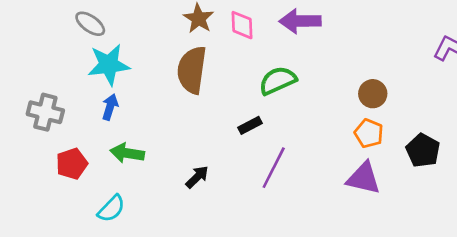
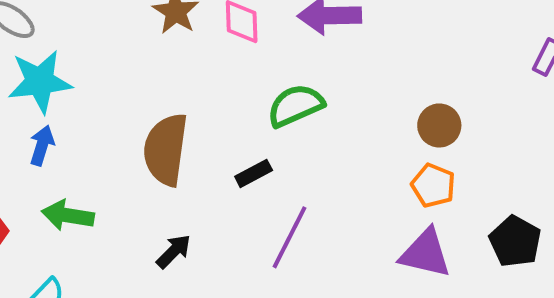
brown semicircle: (192, 70) -> (166, 149), moved
black pentagon: (423, 150) -> (515, 241), moved

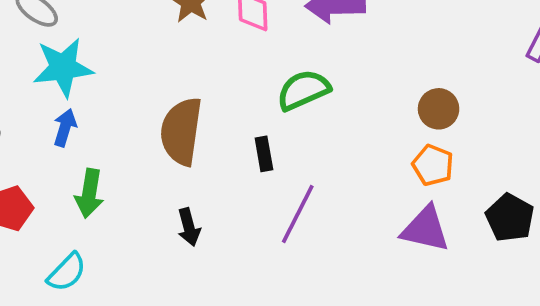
black rectangle: (254, 173) -> (264, 154), turned -72
green arrow: (68, 215) -> (89, 193), turned -90
black arrow: (174, 251) -> (189, 227), turned 120

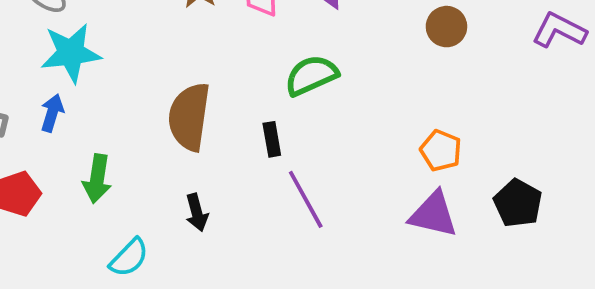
brown circle: (439, 109) -> (446, 27), moved
blue arrow: (65, 128) -> (52, 113), moved
purple line: (298, 214) -> (306, 199), turned -56
cyan semicircle: (67, 272) -> (129, 258), moved

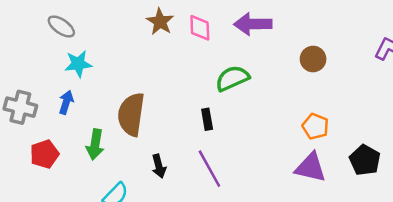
brown circle: (446, 27) -> (313, 59), moved
cyan star: (71, 53) -> (78, 64), size x0.7
brown semicircle: (189, 117) -> (131, 114), moved
purple line: (306, 199) -> (209, 169), moved

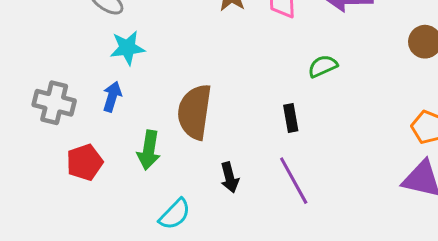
green semicircle: (232, 78) -> (323, 66), size x0.7

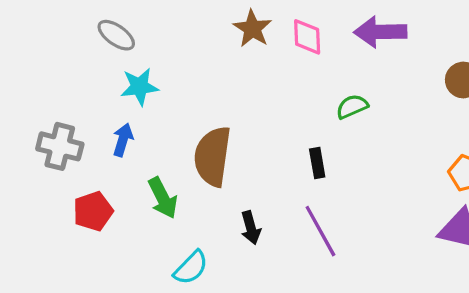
green arrow: (149, 150) -> (163, 198), turned -36

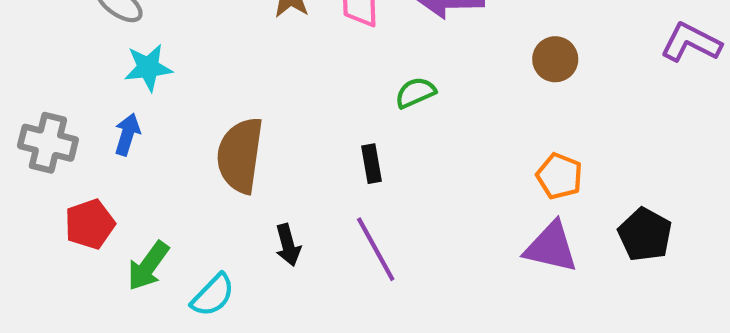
green arrow: (163, 198) -> (148, 266), moved, turned 63

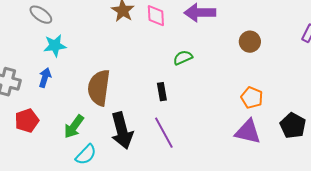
black arrow: (288, 245) -> (122, 131), size x1.8
green arrow: (148, 266) -> (74, 127), moved

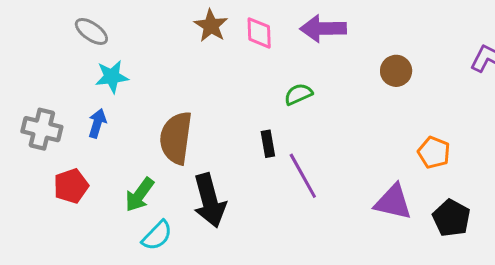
orange pentagon: (252, 98) -> (434, 152), moved
black pentagon: (293, 126) -> (451, 218), moved
purple line: (164, 133) -> (303, 176), moved

